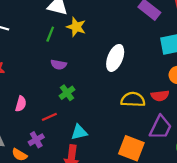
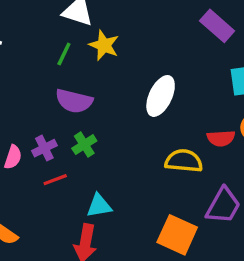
purple semicircle: (59, 65) -> (74, 101), size x1.5
red semicircle: (160, 96) -> (221, 138), moved
purple cross: (36, 140) -> (44, 148), moved

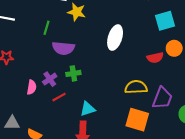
green line: (64, 54) -> (47, 28), moved
green cross: (84, 145) -> (73, 73), turned 32
yellow semicircle: (184, 161) -> (136, 87), moved

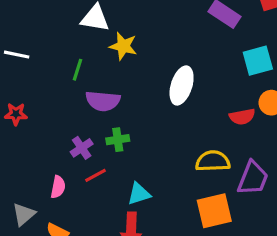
pink semicircle: (32, 87) -> (58, 187), moved
orange square: (137, 120) -> (214, 211), turned -30
gray triangle: (12, 123) -> (24, 214), turned -42

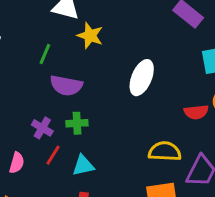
purple cross: (82, 148) -> (42, 128), turned -30
red line: (95, 175) -> (53, 155), turned -35
cyan triangle: (139, 194) -> (83, 165), moved

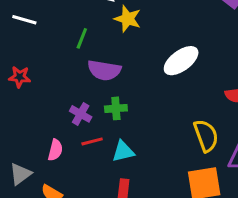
white ellipse: (142, 78) -> (181, 61), turned 32
yellow semicircle: (165, 151) -> (206, 136), turned 68
red line: (53, 155) -> (92, 141), turned 45

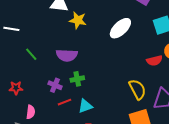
green line: (82, 38) -> (31, 54), moved, turned -56
white ellipse: (181, 61) -> (120, 28), moved
red star: (20, 77) -> (16, 88), moved
pink semicircle: (55, 150) -> (31, 112), moved

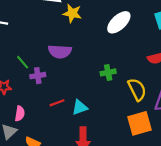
green line: (31, 54) -> (23, 62), moved
green cross: (77, 79) -> (108, 72), moved
purple cross: (55, 85) -> (38, 76), moved, turned -32

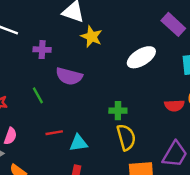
green line: (23, 62) -> (38, 95), moved
purple cross: (38, 76) -> (42, 50), moved
yellow semicircle: (137, 89) -> (126, 137), moved

